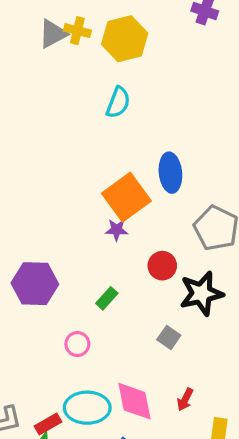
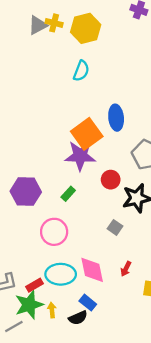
purple star: (117, 230) -> (80, 156), size x2.0
green rectangle: (107, 298) -> (68, 194), moved
pink circle: (77, 344) -> (54, 232), size x1.6

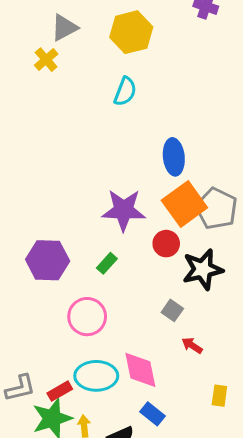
yellow cross: (54, 23) -> (46, 60), moved, turned 35
orange square: (87, 134) -> (184, 204), moved
red arrow: (126, 269) -> (192, 345), moved, turned 96
blue rectangle: (88, 303) -> (153, 414), moved

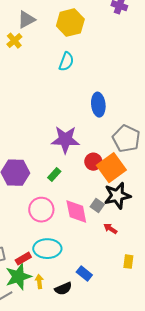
orange square: (184, 204) -> (111, 168), moved
black star: (203, 269) -> (117, 196), moved
pink diamond: (140, 370) -> (76, 212), moved

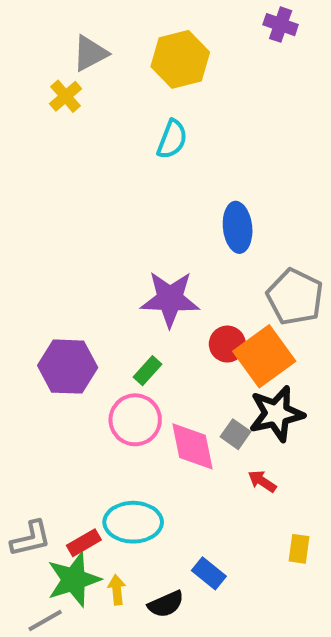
pink circle: (41, 210) -> (135, 420), moved

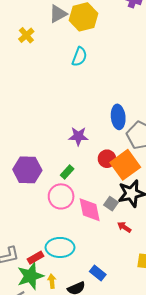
gray triangle: (90, 53) -> (58, 14), moved
blue ellipse: (238, 227) -> (118, 117), moved
purple star: (170, 299) -> (78, 136), size x0.7

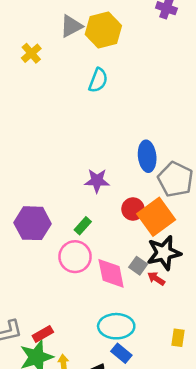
red arrow: (124, 227) -> (156, 279), moved
cyan ellipse: (60, 247) -> (116, 326), moved

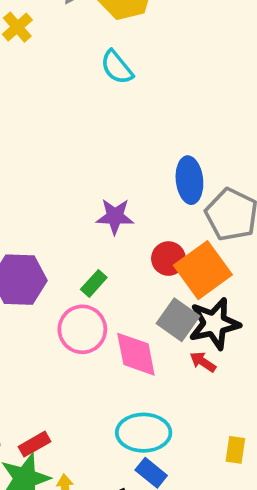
cyan semicircle: (98, 80) -> (117, 67), turned 120
gray square: (138, 266) -> (178, 320), moved, size x1.5

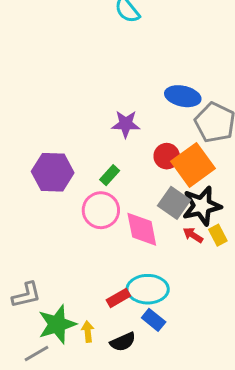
blue ellipse: (189, 180) -> (183, 96), turned -72
red rectangle: (35, 444) -> (118, 298), moved
yellow rectangle: (235, 450) -> (218, 235), moved, turned -36

